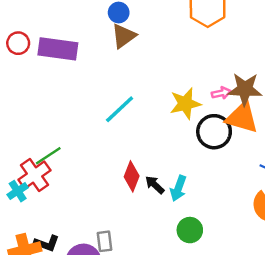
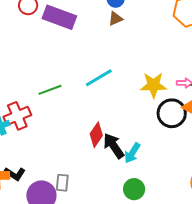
brown triangle: (124, 36) -> (115, 19), size x0.7
green line: (48, 156) -> (50, 90), moved
black arrow: (155, 185) -> (114, 146), size x1.5

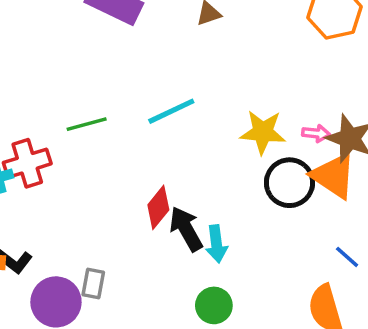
cyan arrow: (132, 153) -> (216, 244), turned -45

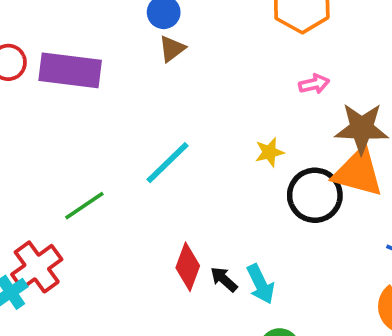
yellow star: (263, 132) -> (270, 152), size x0.6
pink arrow: (316, 133) -> (314, 84), moved
black arrow: (186, 229) -> (224, 279), size x0.6

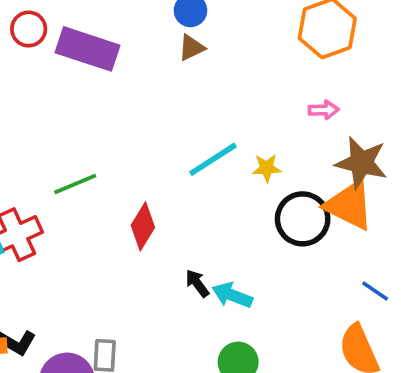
cyan line: (167, 163) -> (213, 159), moved
red diamond: (188, 267) -> (143, 226), moved
cyan arrow: (261, 284) -> (232, 295), turned 126

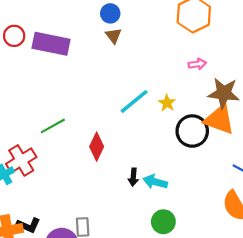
brown triangle: (191, 48) -> (113, 36), turned -36
yellow star: (267, 168) -> (167, 103), turned -30
black arrow: (197, 283) -> (133, 177), turned -132

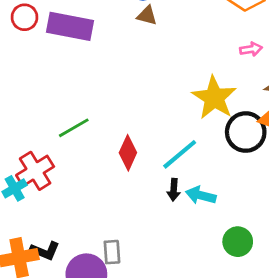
brown triangle: (113, 36) -> (147, 16), turned -36
cyan line: (134, 101) -> (180, 154), moved
yellow star: (167, 103) -> (214, 98), size x2.0
green circle: (163, 222) -> (238, 242), moved

